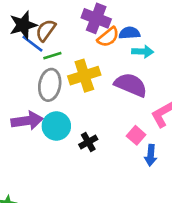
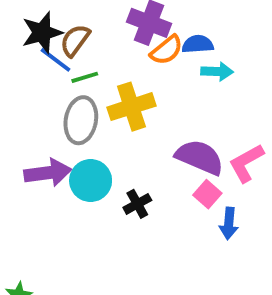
purple semicircle: (131, 85) -> (200, 157), moved

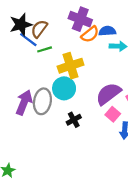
gray ellipse: (81, 120) -> (42, 101), moved
purple semicircle: (200, 157) -> (108, 94), turned -60
purple arrow: (48, 173) -> (24, 102), turned -60
cyan circle: (91, 181) -> (64, 88), moved

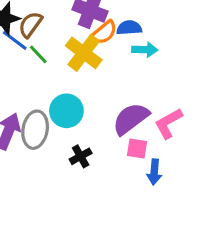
green line: (45, 49) -> (38, 54), turned 64
yellow cross: (71, 66) -> (84, 53), moved, turned -35
pink square: (113, 114) -> (137, 148), turned -32

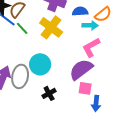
orange semicircle: (104, 32) -> (103, 14), moved
pink L-shape: (168, 123) -> (91, 47), moved

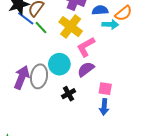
pink L-shape: (91, 47) -> (86, 47), moved
purple semicircle: (81, 69) -> (86, 69), moved, size x0.7
blue arrow: (96, 103) -> (104, 107), moved

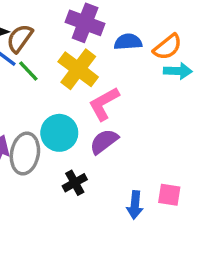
cyan arrow: (110, 24) -> (178, 71), moved
pink square: (105, 89) -> (169, 195), moved

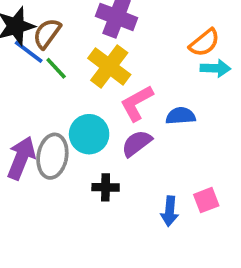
blue semicircle: (128, 42) -> (181, 116), moved
black cross: (75, 183) -> (106, 187), turned 30
pink square: (169, 195) -> (206, 200), turned -30

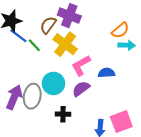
brown semicircle: (47, 33) -> (48, 25), moved
pink square: (206, 200) -> (121, 122), size x1.5

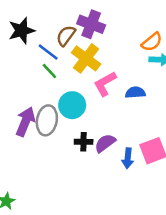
blue line: (18, 36) -> (48, 52), moved
green line: (34, 45) -> (49, 71), moved
purple semicircle: (81, 89) -> (105, 143), moved

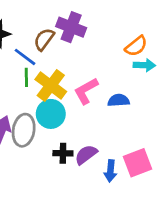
yellow cross: (86, 58) -> (51, 85), moved
green line: (49, 71) -> (26, 77), turned 42

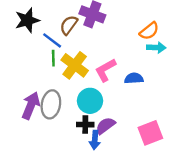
cyan circle: (51, 114) -> (90, 101), moved
blue arrow: (110, 171) -> (95, 140), moved

